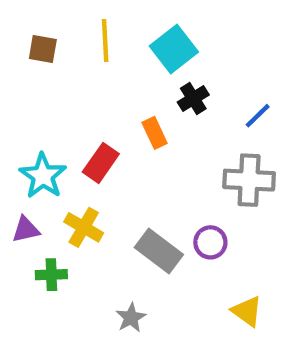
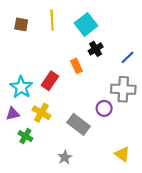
purple circle: (210, 242) -> (104, 108), moved
green cross: (51, 275) -> (25, 136), turned 32

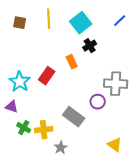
blue line: (127, 57) -> (120, 21), moved
yellow cross: (41, 113) -> (44, 130), moved, turned -36
purple triangle: (13, 114) -> (12, 107), turned 32

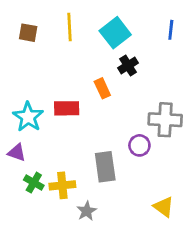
blue line: (120, 21) -> (171, 30), turned -40
red rectangle: (47, 76) -> (67, 108), turned 54
gray rectangle: (74, 117) -> (105, 167), turned 45

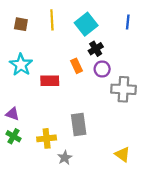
cyan star: (28, 117) -> (21, 65), moved
purple circle: (139, 145) -> (102, 69), moved
green cross: (34, 183) -> (13, 136), moved

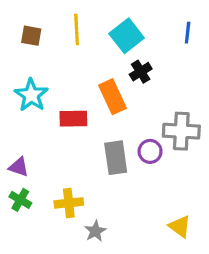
orange rectangle: (76, 66) -> (113, 97), size x1.5
purple circle: (102, 69) -> (150, 151), moved
gray rectangle: (79, 125) -> (116, 158), moved

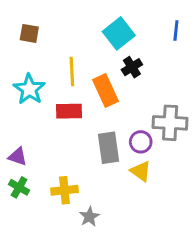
yellow line: (77, 29) -> (72, 72), moved
yellow triangle: (180, 226) -> (141, 171), moved

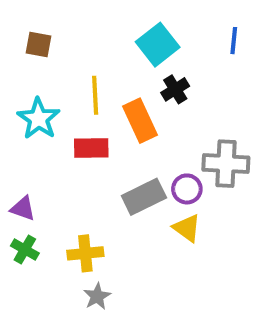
gray rectangle: (108, 148) -> (144, 197), turned 72
gray star: (89, 217) -> (97, 296), moved

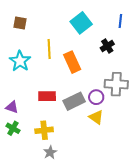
black cross: (175, 89) -> (107, 46), moved
red rectangle: (91, 148) -> (47, 96), moved

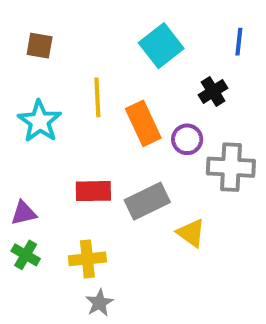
purple circle: (96, 97) -> (187, 139), moved
purple triangle: (12, 107) -> (24, 213), turned -32

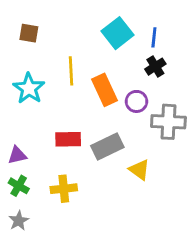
blue line: (239, 42) -> (154, 37), moved
gray star: (99, 303) -> (19, 221), moved

